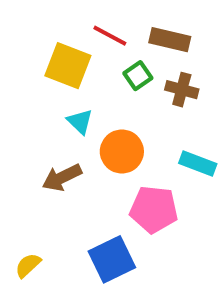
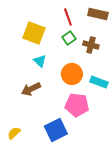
red line: (110, 36) -> (68, 17), moved, turned 42
brown rectangle: (170, 40) -> (98, 14), moved
orange circle: (122, 151) -> (72, 74), moved

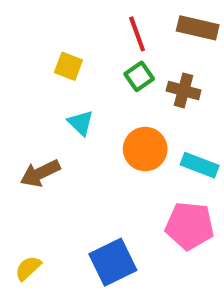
yellow square: (34, 33) -> (68, 66), size x0.6
brown arrow: (31, 89) -> (40, 173), moved
pink pentagon: (77, 105) -> (190, 226), moved

